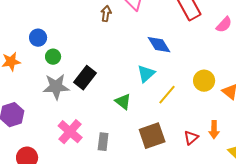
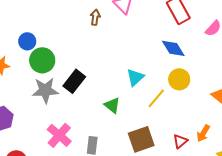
blue diamond: (159, 45) -> (173, 48), moved
green circle: (53, 57) -> (42, 60), size x1.6
yellow circle: (204, 81) -> (179, 79), moved
orange arrow: (214, 130) -> (203, 133), turned 30

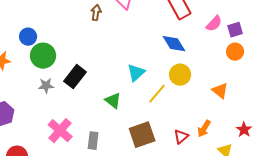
gray star: (45, 90) -> (46, 86), size x0.6

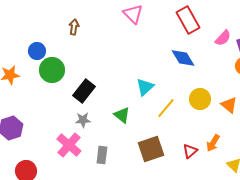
brown arrow: (96, 13) -> (74, 27), moved
yellow circle: (180, 75) -> (200, 99), moved
gray star: (46, 86) -> (83, 120), moved

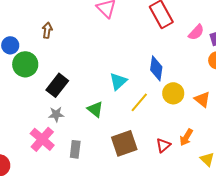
brown arrow: (74, 27) -> (47, 30), moved
blue diamond: (183, 58) -> (156, 68), moved, turned 40

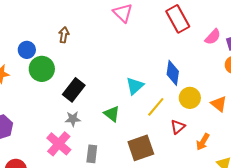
red triangle: (163, 145) -> (178, 127), moved

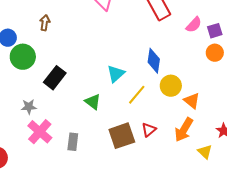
orange triangle: (219, 104) -> (192, 101), moved
gray star: (73, 119) -> (29, 107), moved
red triangle: (178, 127) -> (149, 130), moved
orange arrow: (203, 142) -> (184, 130), size x1.4

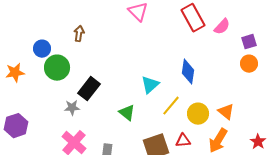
pink semicircle: (194, 25) -> (222, 27), moved
yellow circle: (171, 86) -> (198, 114), moved
gray star: (29, 107) -> (72, 108), moved
red triangle: (149, 130) -> (183, 141), turned 35

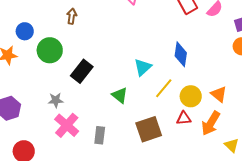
blue circle: (42, 49) -> (25, 31), moved
gray star: (72, 108) -> (56, 100), moved
red triangle: (183, 141) -> (184, 118), moved

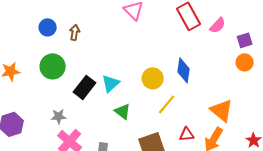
blue circle: (25, 31) -> (48, 27), moved
cyan triangle: (143, 67) -> (111, 83), moved
orange triangle: (219, 94) -> (222, 110), size x1.4
yellow circle: (191, 96) -> (153, 78), moved

